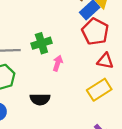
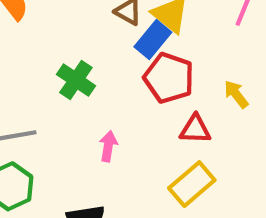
green cross: (41, 43) -> (76, 80), moved, turned -30

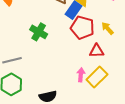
yellow arrow: (236, 94) -> (108, 28), moved
pink arrow: (108, 146) -> (81, 75), moved

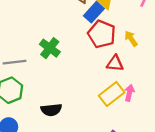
green cross: (39, 32) -> (50, 48), moved
pink arrow: (81, 75) -> (129, 93), moved

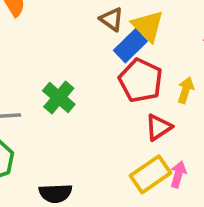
yellow arrow: (131, 38) -> (186, 90), turned 49
red triangle: (115, 63) -> (159, 127), turned -42

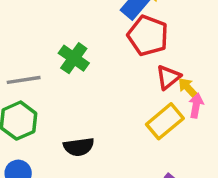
yellow arrow: (186, 90) -> (188, 88), moved, turned -55
pink arrow: (178, 174) -> (196, 106), moved

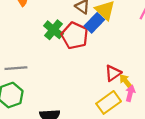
red pentagon: (148, 36) -> (75, 36), moved
green cross: (74, 58) -> (53, 30), moved

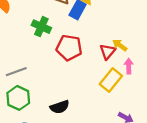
red pentagon: (75, 36) -> (69, 48), moved
yellow arrow: (126, 81) -> (120, 45), moved

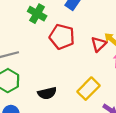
yellow rectangle: (111, 80) -> (89, 89), moved

